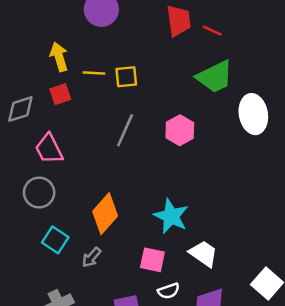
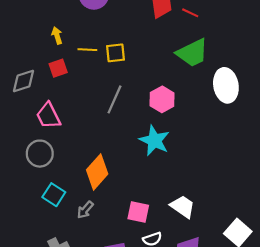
yellow arrow: (59, 57) -> (57, 36), size x0.7
cyan star: (171, 216) -> (154, 141), moved

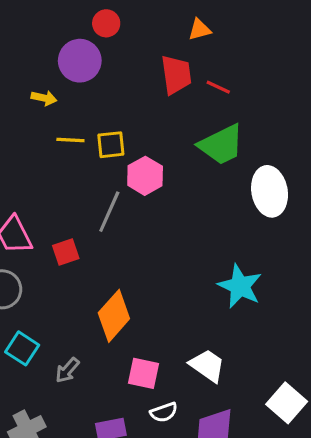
yellow arrow: (57, 36) -> (44, 98), moved, turned 119
red square: (58, 68) -> (66, 252), moved
pink hexagon: (162, 99) -> (145, 176), moved
cyan star: (154, 141) -> (240, 286), moved
orange diamond: (97, 172) -> (114, 316), moved

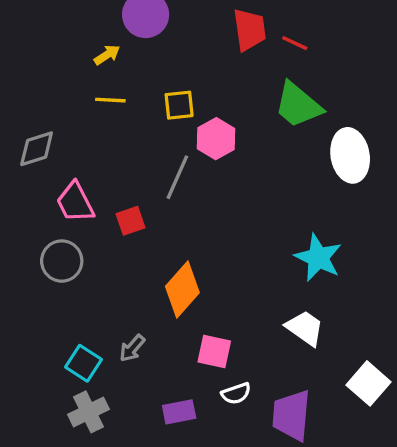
yellow arrow: (44, 98) -> (107, 55), turned -45
yellow line: (70, 140) -> (110, 100), moved
green trapezoid: (221, 145) -> (298, 105), turned 66
cyan square: (22, 348) -> (84, 363), moved
white trapezoid: (207, 366) -> (305, 328), moved

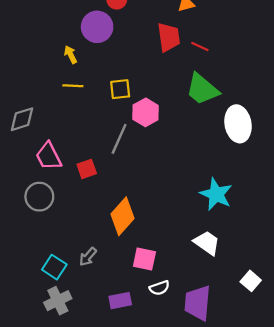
yellow arrow: (107, 55) -> (71, 55), turned -84
white square: (369, 383) -> (251, 281), size x0.7

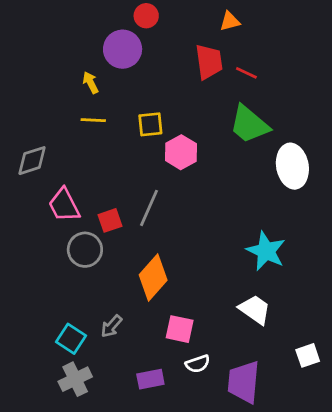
gray line: (119, 139) -> (149, 208), moved
gray circle: (39, 197) -> (85, 250), moved
white square: (251, 281) -> (308, 355), turned 30

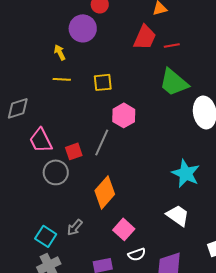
red trapezoid: (209, 62) -> (145, 37), turned 32
red line: (246, 73) -> (172, 45), turned -35
pink hexagon: (181, 152) -> (124, 115), moved
pink square: (180, 329) -> (124, 229), turned 30

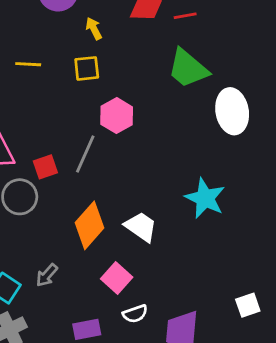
yellow arrow: (60, 52) -> (94, 29), moved
white trapezoid: (178, 215) -> (141, 227), moved

